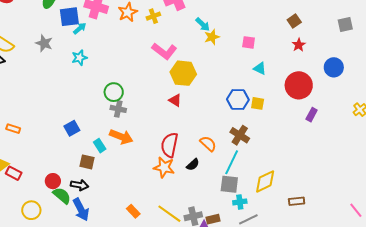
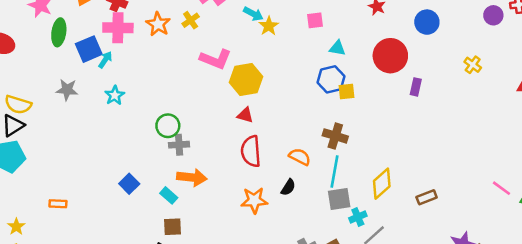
blue hexagon: (238, 100) -> (331, 79), moved
red semicircle: (169, 145) -> (251, 151), moved
brown square: (87, 162) -> (172, 227), moved

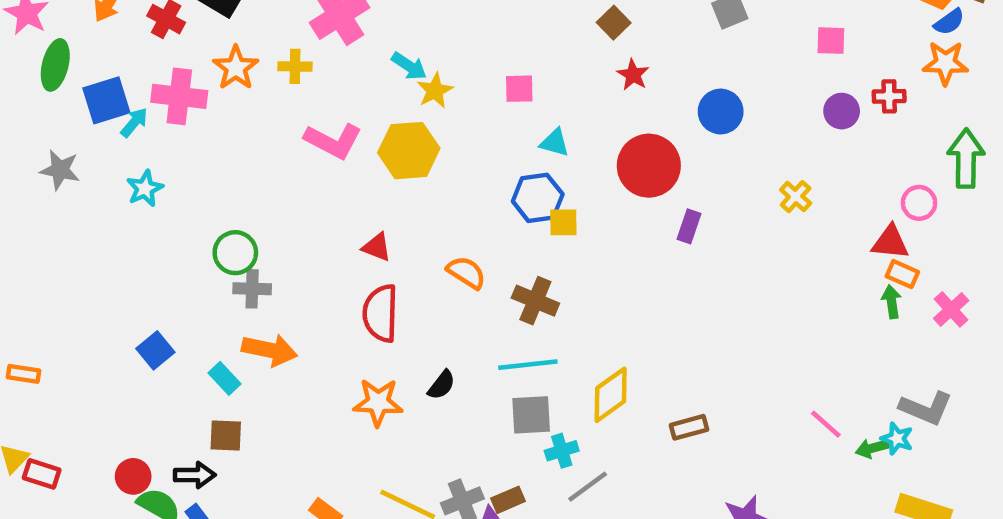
yellow cross: (191, 20) -> (295, 66), turned 30
pink cross: (118, 28) -> (179, 96), moved
yellow hexagon: (246, 79) -> (409, 151), moved
orange semicircle: (300, 157) -> (466, 273), moved
cyan line: (335, 172) -> (528, 365), turned 68

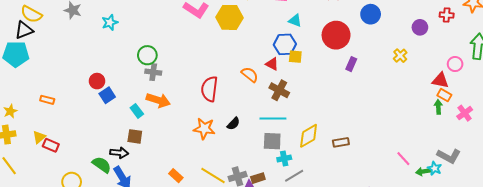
purple circle: (842, 111) -> (420, 27), moved
red triangle: (377, 247) -> (272, 64), moved
brown rectangle: (689, 427) -> (341, 142), moved
red circle: (133, 476) -> (97, 81), moved

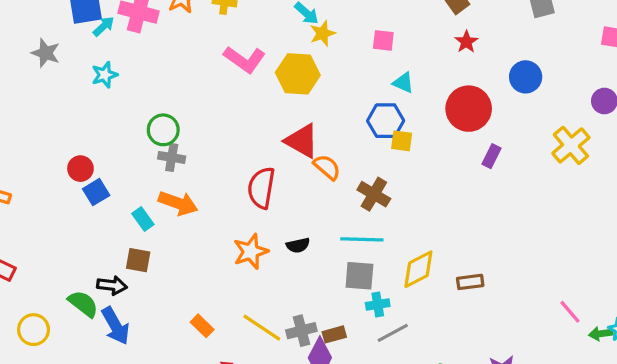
yellow cross: (400, 56) -> (571, 145), size x1.6
red triangle: (272, 64) -> (302, 141), moved, size x1.6
black semicircle: (233, 124) -> (298, 245), turned 32
orange star: (204, 129) -> (251, 252), turned -30

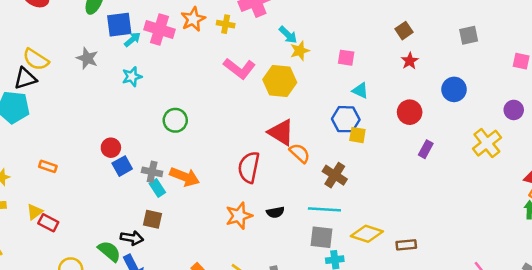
red circle: (469, 109) -> (410, 112), size x0.7
gray cross: (172, 157) -> (152, 172), moved
yellow diamond: (418, 269) -> (367, 234), turned 44

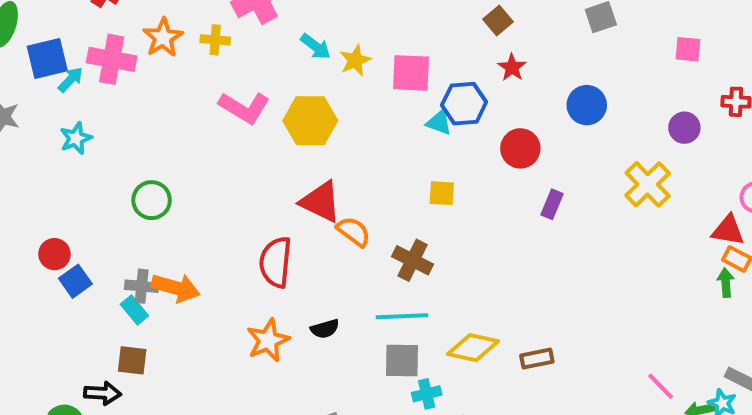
yellow star: (300, 51) -> (355, 60), moved
pink square: (346, 58) -> (411, 73), size x1.5
blue hexagon: (346, 119) -> (464, 104), moved
gray cross: (152, 172) -> (142, 286), moved

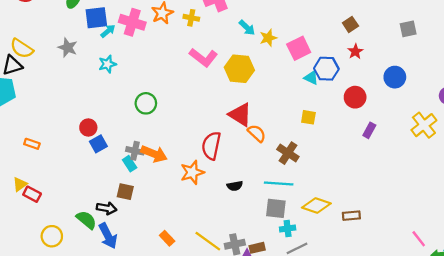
pink square: (411, 73) -> (299, 48), turned -35
orange star: (268, 340) -> (192, 172), moved

